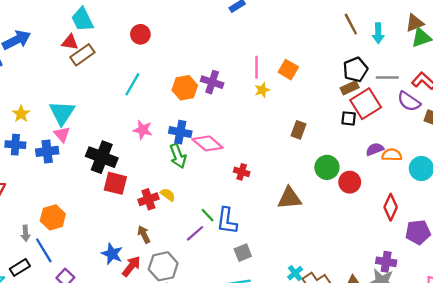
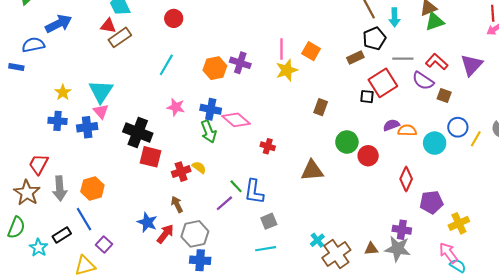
black pentagon: (355, 70) -> (374, 38), moved
brown rectangle: (350, 88) -> (355, 58), moved
yellow star: (262, 90) -> (287, 70), size x1.5
gray arrow: (26, 233) -> (60, 188), moved, size x1.6

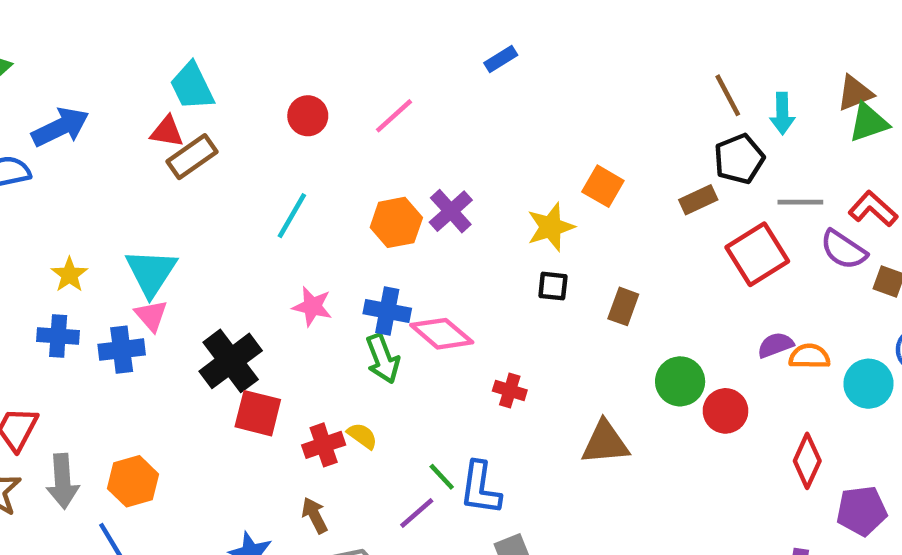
pink line: (281, 49) -> (394, 116), moved, turned 48
purple cross: (240, 63) -> (451, 211), turned 30
black square: (367, 97) -> (553, 286), moved
black cross: (138, 133) -> (231, 361), turned 32

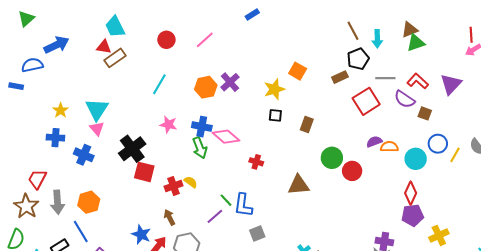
blue cross: (122, 350) -> (84, 155), moved, turned 30
red diamond: (807, 461) -> (411, 193), moved

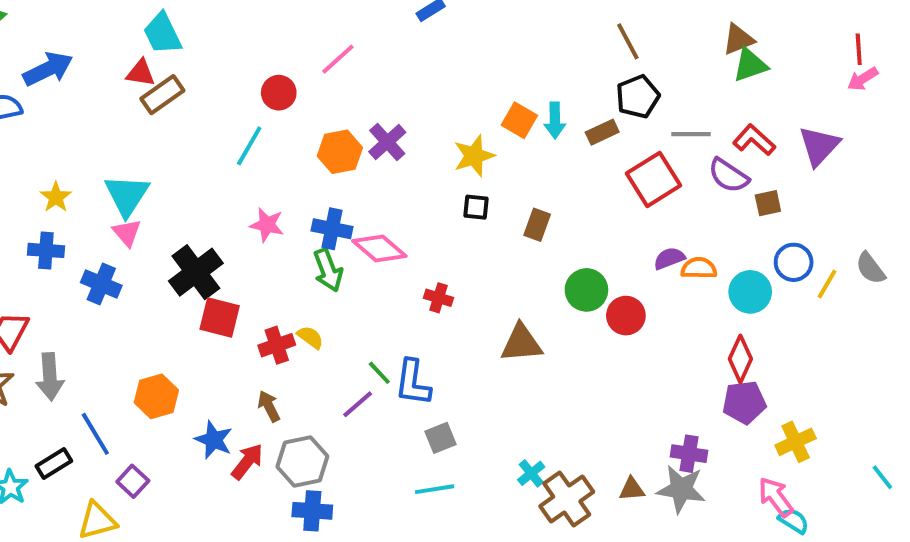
cyan arrow: (377, 39) -> (555, 120), moved
red circle: (166, 40) -> (279, 93), moved
brown square: (425, 113) -> (768, 203), turned -32
orange hexagon: (89, 202) -> (156, 396), moved

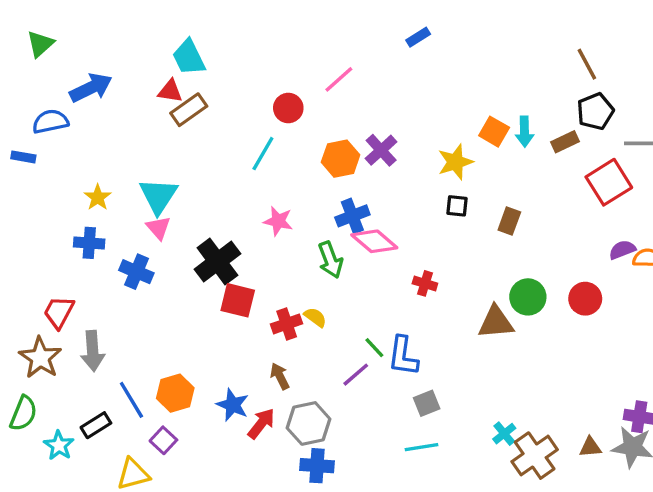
blue cross: (332, 229) -> (352, 216), moved, turned -32
green circle: (586, 290) -> (528, 297), moved
orange hexagon: (156, 396) -> (175, 393), moved

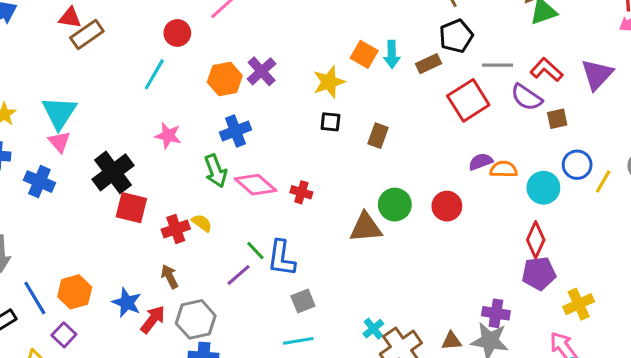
pink diamond: (374, 241) -> (255, 185), moved

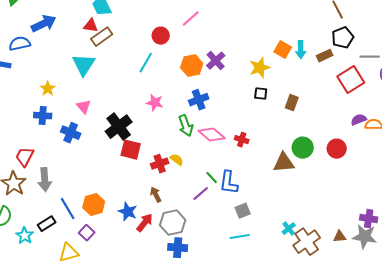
cyan triangle: (59, 113) -> (84, 65), moved

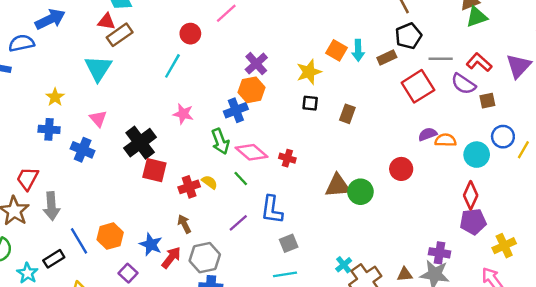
orange hexagon: (192, 66) -> (251, 90), moved
green circle: (303, 148) -> (360, 192), moved
green line: (212, 178) -> (241, 179), moved
purple square: (87, 233) -> (128, 273), moved

